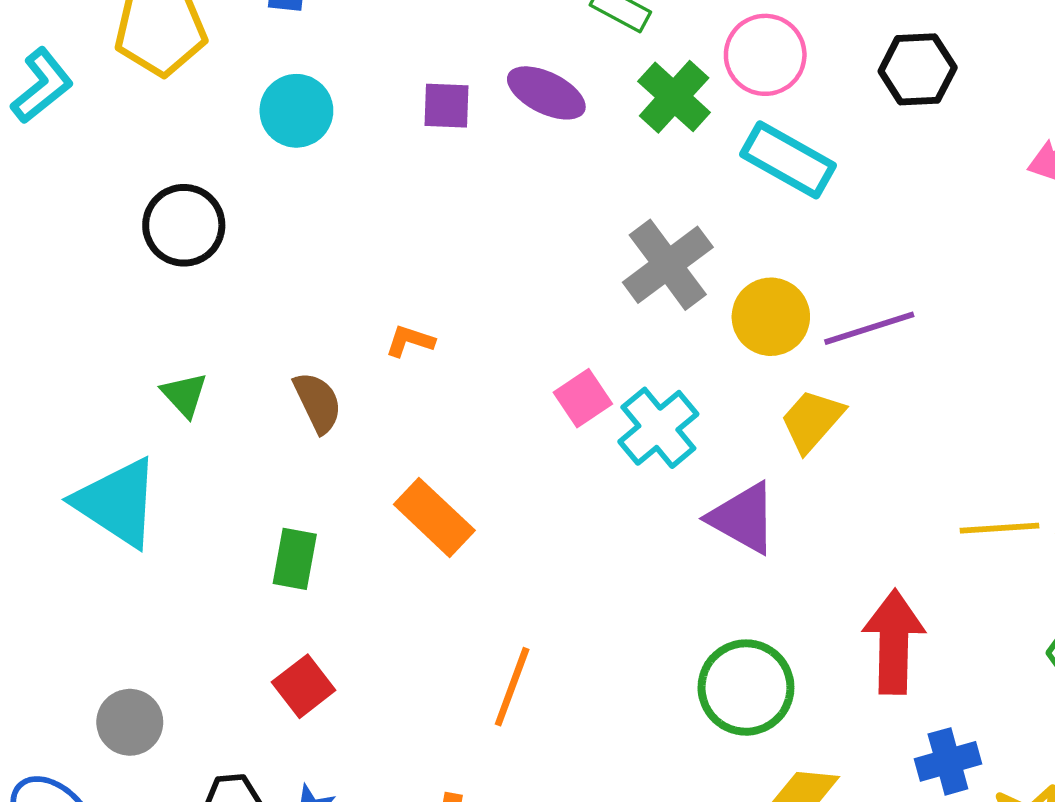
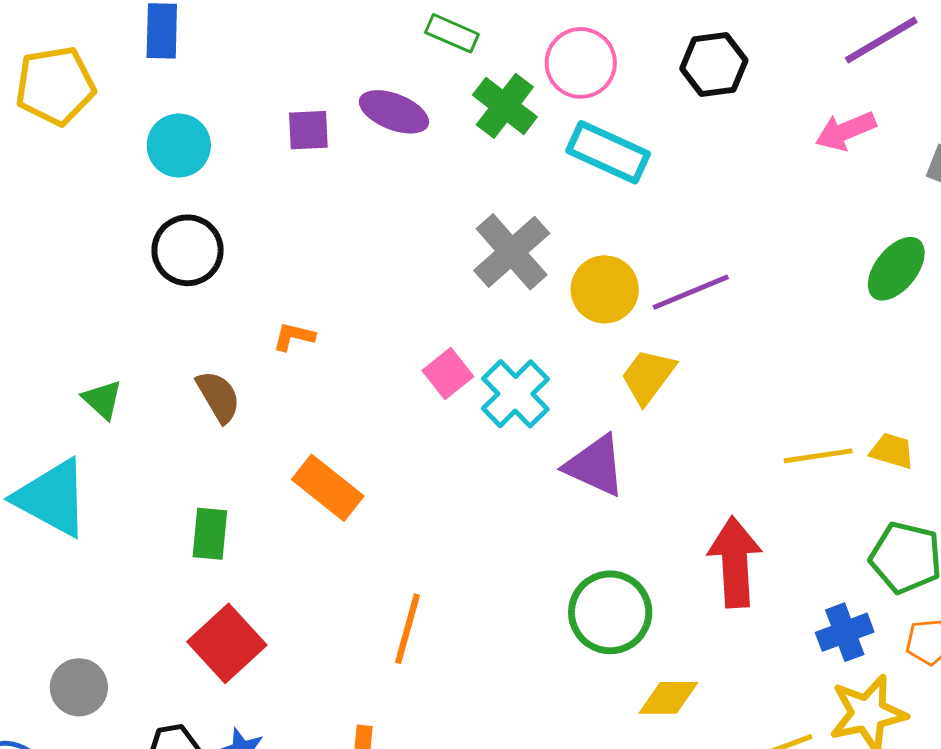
black circle: (184, 225) -> (188, 250), moved
red square: (304, 686) -> (227, 643), size x1.4
blue cross: (948, 761) -> (845, 632), moved

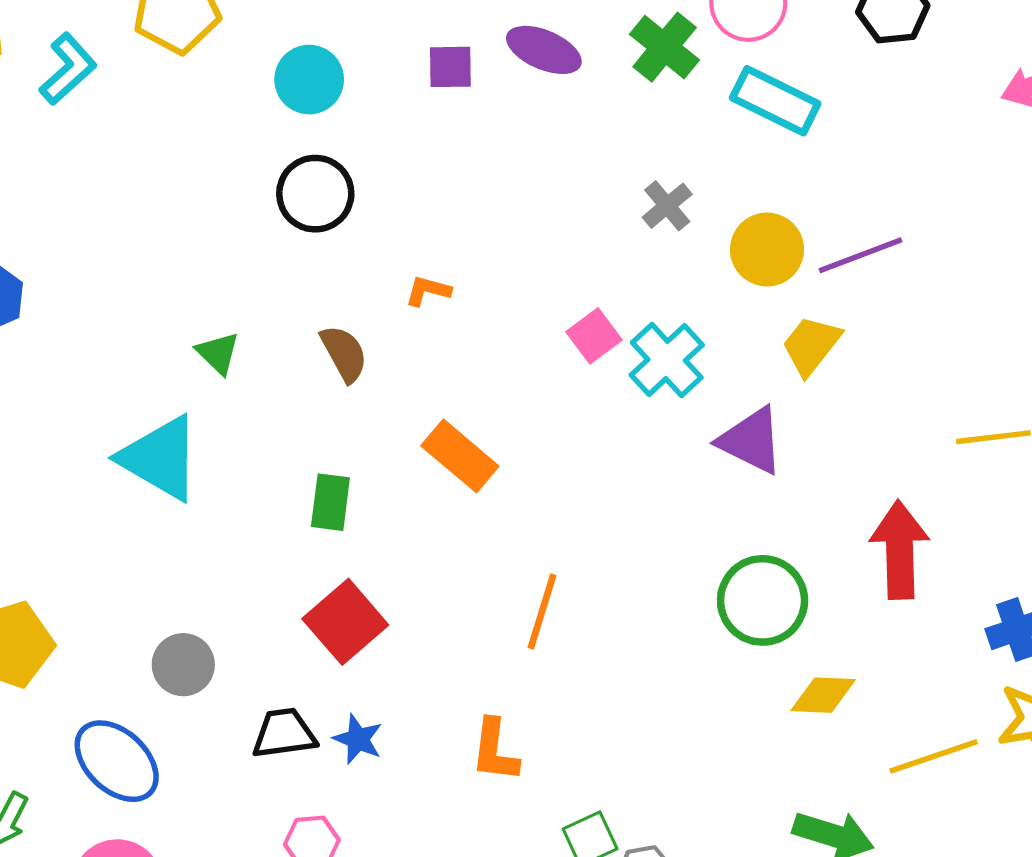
gray cross: (512, 252) -> (667, 206), size x0.6

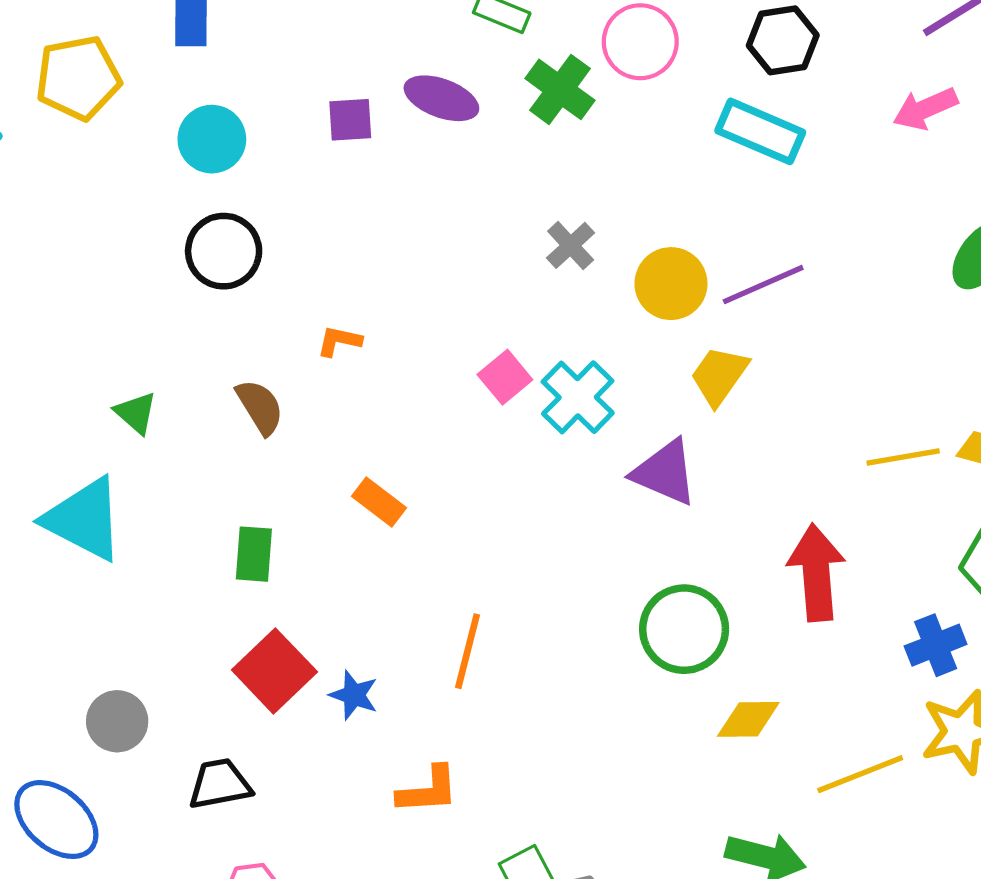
cyan rectangle: (775, 101) -> (760, 131), moved
orange rectangle: (460, 456) -> (379, 502), size x0.7
blue star: (358, 739) -> (354, 695), moved
orange L-shape: (495, 750) -> (428, 790), turned -98

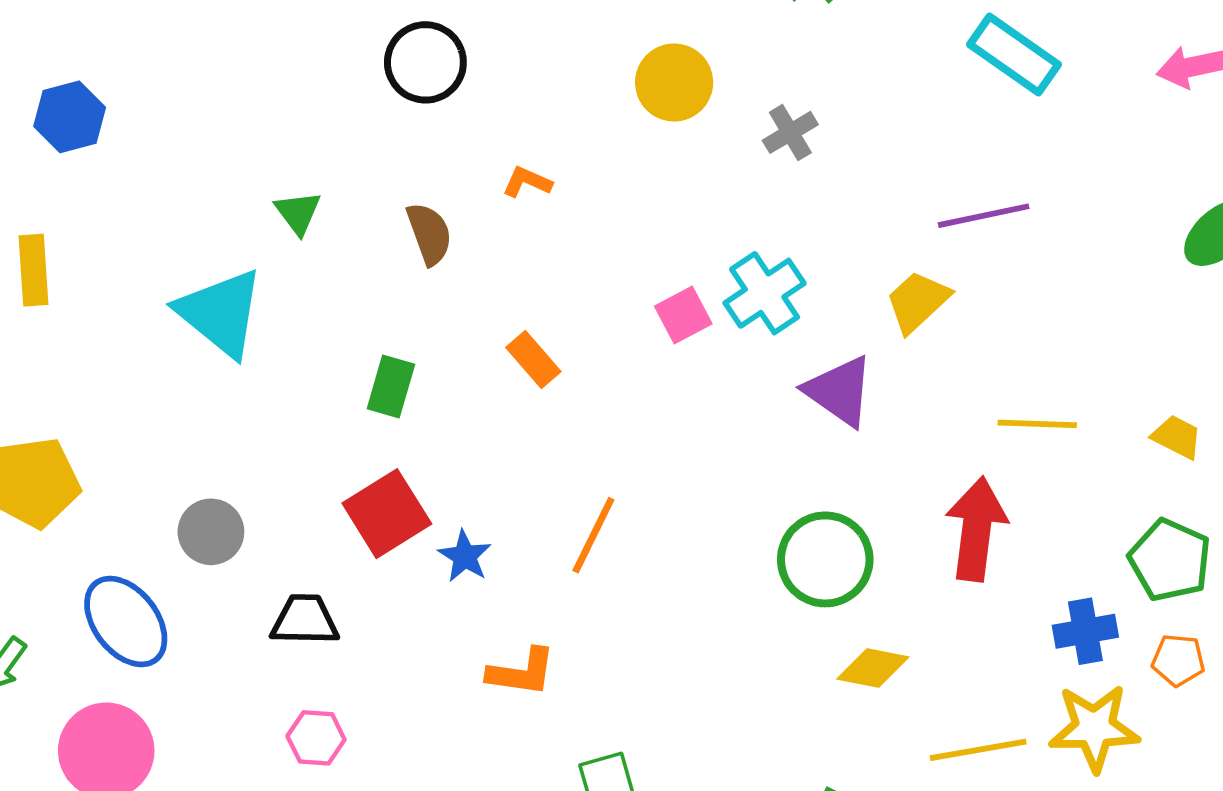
yellow circle: (671, 284) -> (674, 82), moved
pink square: (505, 377) -> (683, 315), moved
yellow line: (903, 457) -> (1037, 424), moved

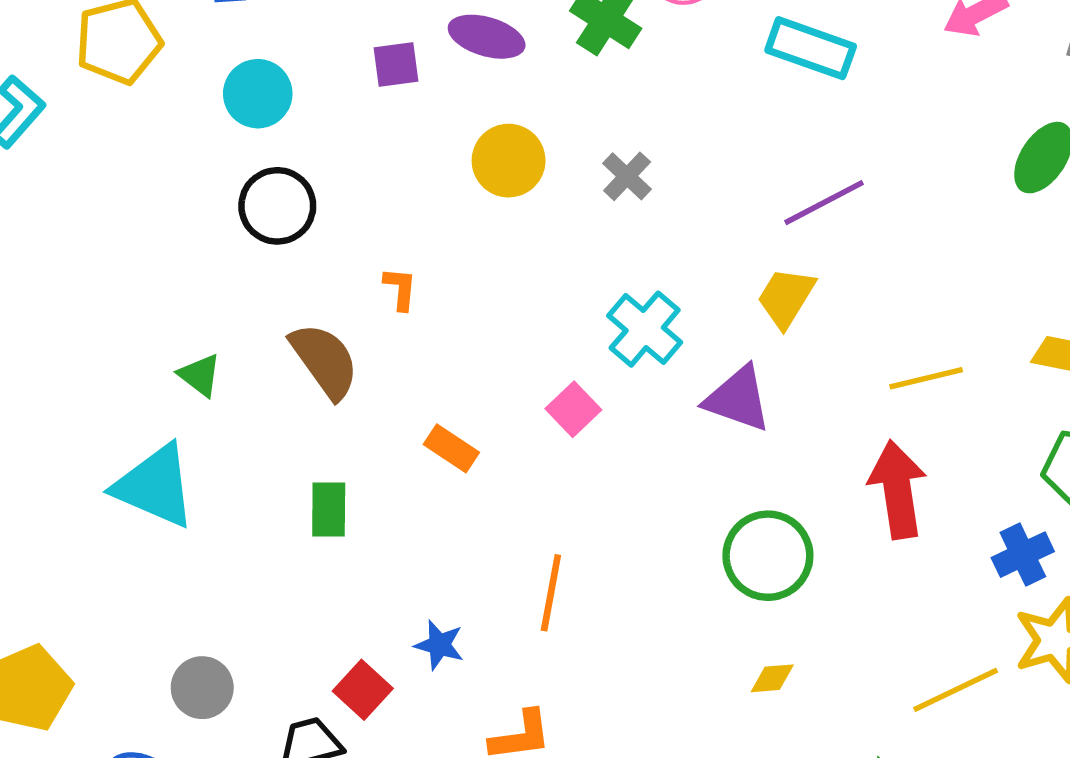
orange L-shape: (527, 182) -> (400, 289), turned 87
brown semicircle: (429, 234) -> (325, 361), size x1.4
pink square: (683, 315) -> (573, 409), moved
red square: (387, 514) -> (363, 690), moved, size x0.7
yellow diamond: (873, 668) -> (772, 678), moved, size x0.7

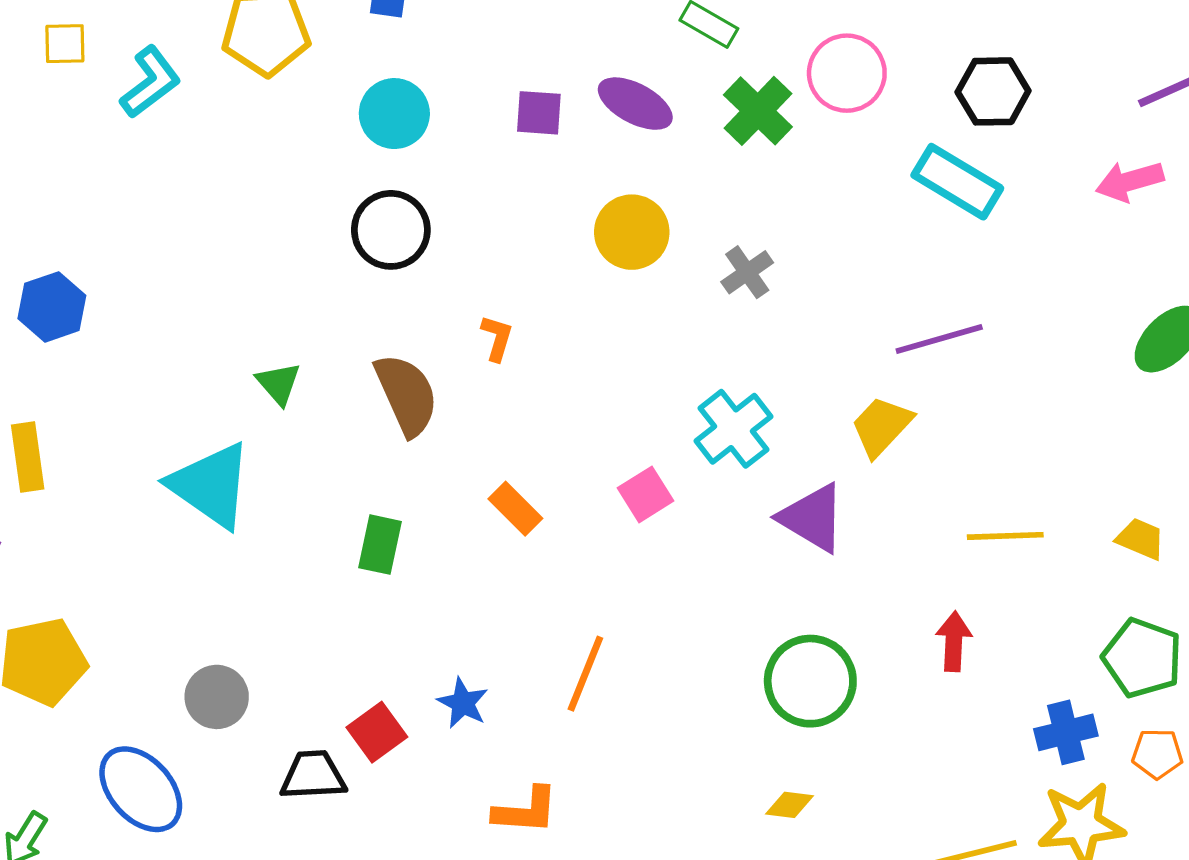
red arrow: (898, 489) -> (954, 641), size x0.6

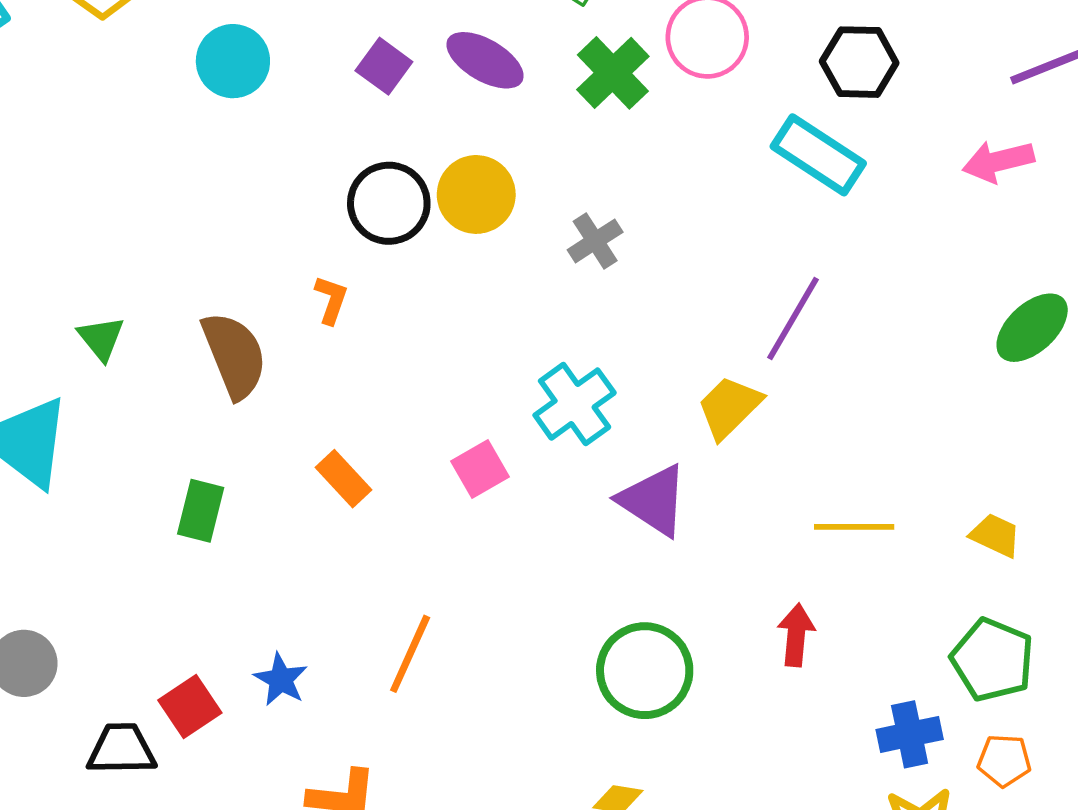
purple square: (539, 113) -> (384, 66), turned 30
black circle: (391, 230) -> (389, 203), moved
purple line: (939, 339) -> (793, 318), turned -46

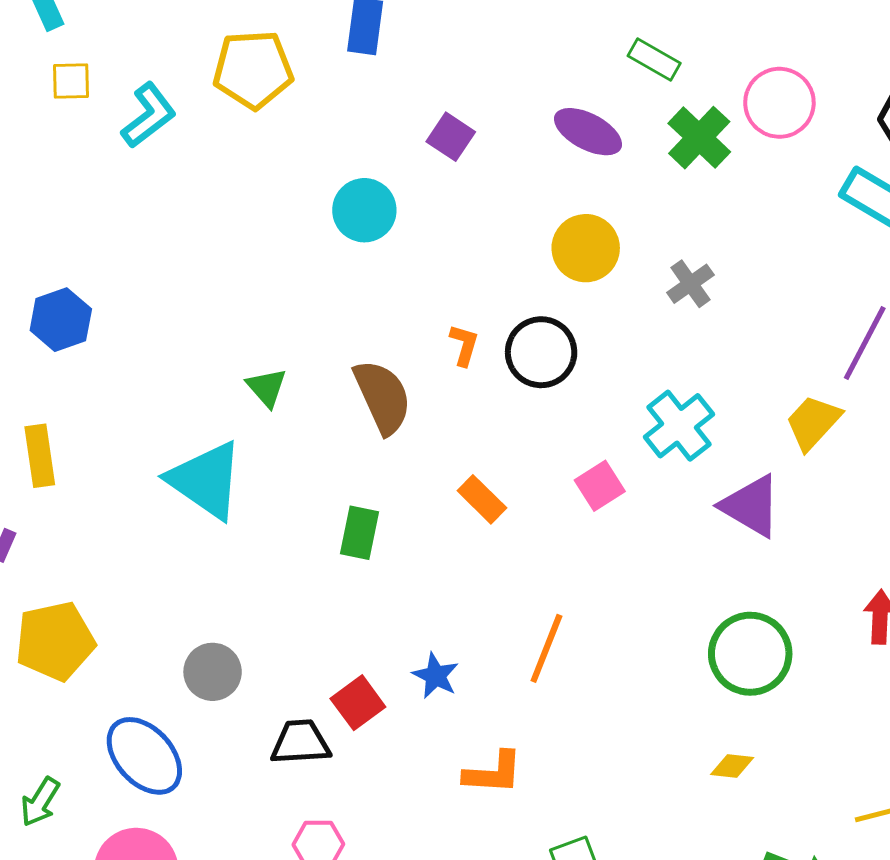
cyan circle: (233, 61) -> (364, 210), moved
purple square: (384, 66) -> (451, 137), moved
black circle: (389, 203) -> (541, 352), moved

